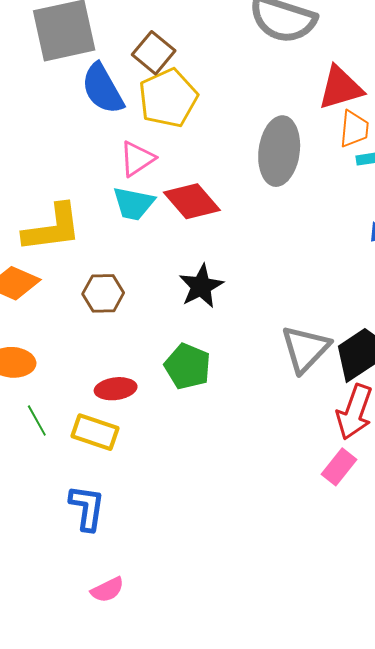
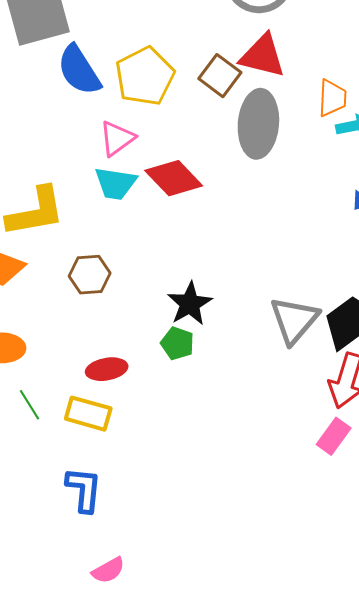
brown square: (154, 53) -> (220, 76), moved
red triangle: (340, 88) -> (263, 56), moved, turned 33
black star: (201, 286) -> (190, 304), moved
green pentagon: (188, 366) -> (177, 343), size x0.7

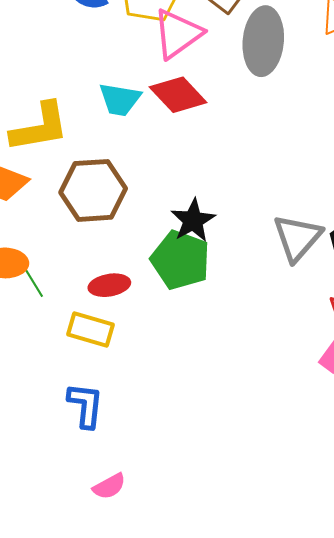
pink triangle: (117, 138) -> (177, 34), moved, size x1.4
brown hexagon: (90, 275) -> (93, 190), size x1.6
green pentagon: (177, 343) -> (180, 260), size x1.8
green line: (29, 405) -> (33, 282), moved

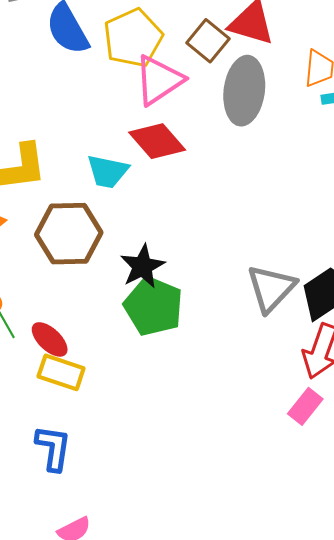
cyan trapezoid: (120, 99) -> (108, 171), moved
black star: (193, 220) -> (142, 266), moved
red ellipse: (109, 285) -> (50, 339), moved, turned 51

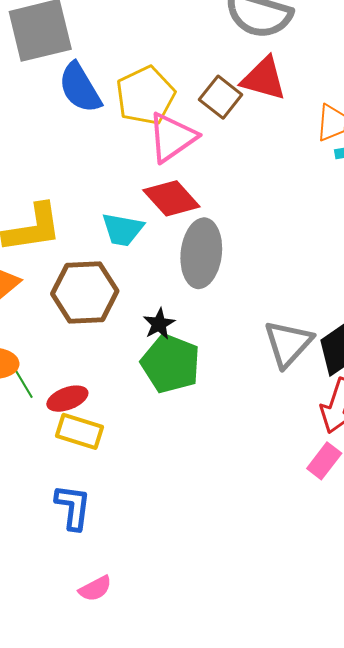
gray ellipse: (244, 91) -> (201, 253), moved
black star: (142, 266) -> (159, 324), size x0.7
red ellipse: (50, 339) -> (67, 399), turned -63

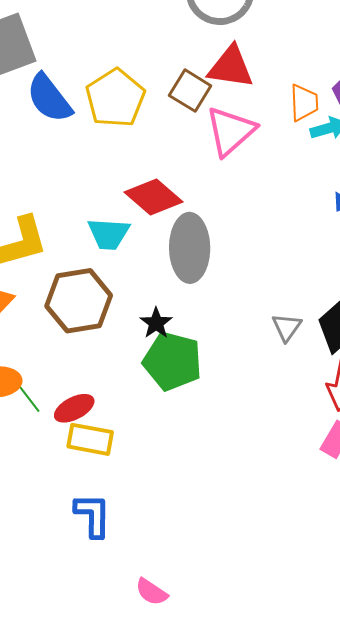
pink triangle: (172, 137) -> (231, 131), moved
gray triangle: (288, 344) -> (287, 327), size x0.6
pink semicircle: (95, 589) -> (152, 592), moved, turned 68

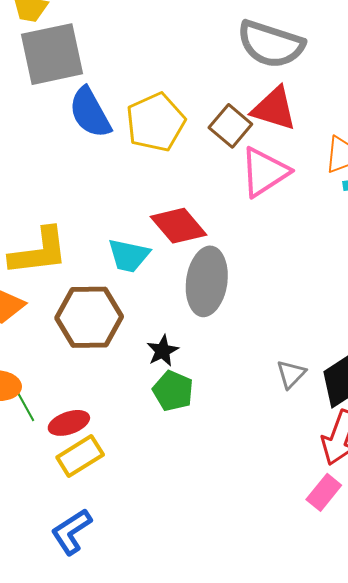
green pentagon: (173, 361) -> (173, 391), size x0.7
yellow rectangle: (90, 439) -> (80, 456), turned -51
blue L-shape: (93, 515) -> (71, 532), turned -132

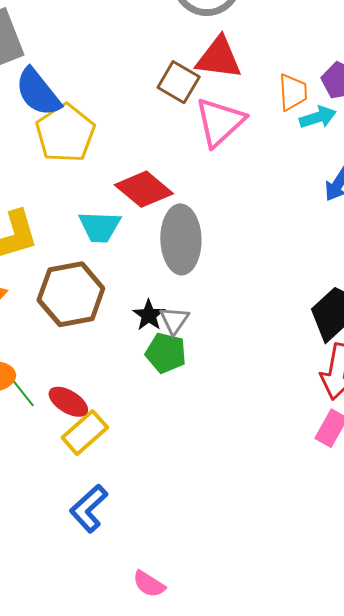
yellow pentagon: (155, 122) -> (65, 133), moved
gray triangle: (291, 374) -> (174, 320), moved
red ellipse: (69, 423) -> (68, 402), turned 60

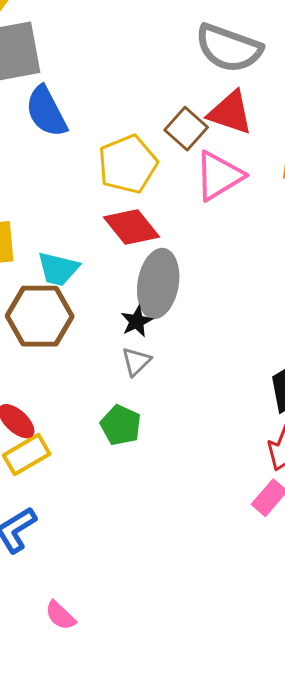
yellow pentagon: (65, 133) -> (128, 164), moved
cyan trapezoid: (100, 227) -> (58, 269), moved
black star: (149, 315) -> (137, 321), moved
green pentagon: (166, 353) -> (121, 425), moved

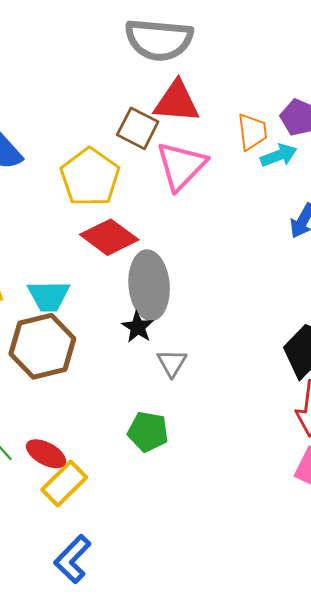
gray triangle: (136, 361) -> (172, 363), moved

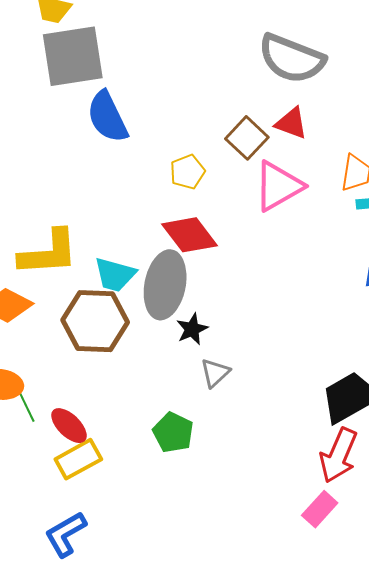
red triangle: (176, 102) -> (291, 123), size x0.7
yellow pentagon: (90, 177) -> (187, 172), size x0.6
gray ellipse: (149, 285) -> (165, 285), moved

